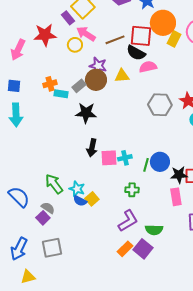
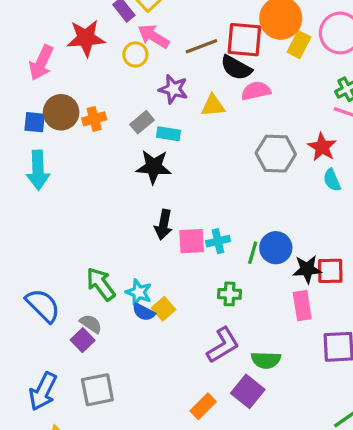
brown circle: (96, 80) -> (61, 112), moved
cyan rectangle: (61, 94) -> (168, 134), moved
orange rectangle: (125, 249) -> (203, 406), moved

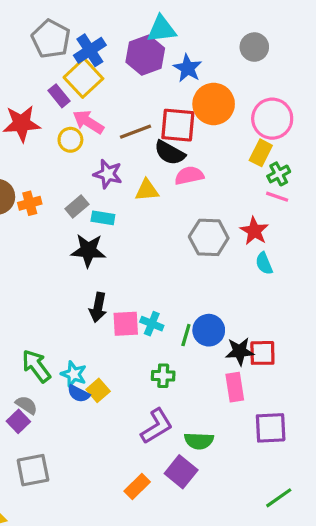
yellow rectangle: (299, 45) -> (261, 153), moved
cyan cross: (218, 241) -> (152, 324), turned 35

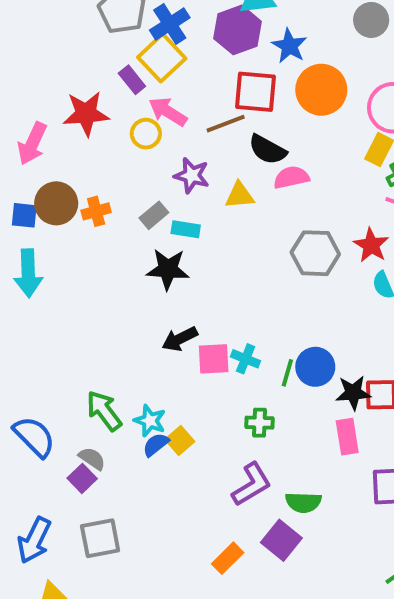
red square: (178, 125) -> (256, 92), moved
black arrow: (98, 307) -> (180, 339), turned 52
blue semicircle: (79, 394) -> (156, 445), turned 115

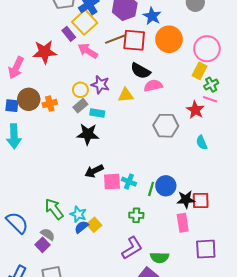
brown line: (226, 124) -> (115, 39), moved
yellow circle: (146, 134) -> (80, 90), moved
red star: (371, 245) -> (195, 110), moved

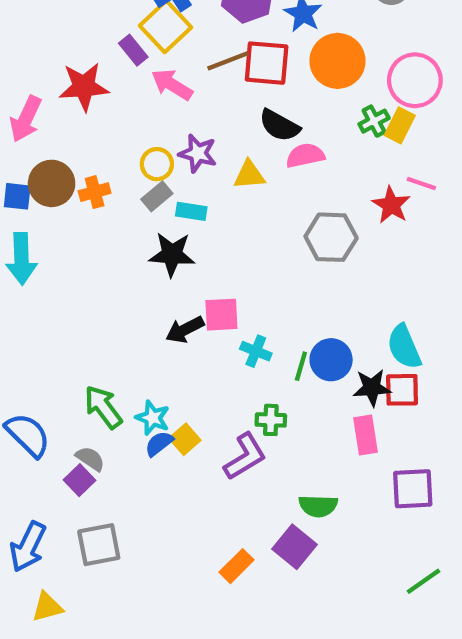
green cross: (211, 85) -> (374, 121), moved
cyan semicircle: (202, 143) -> (404, 347), moved, size x1.5
pink square: (112, 182) -> (221, 315), moved
purple L-shape: (132, 248) -> (245, 456), moved

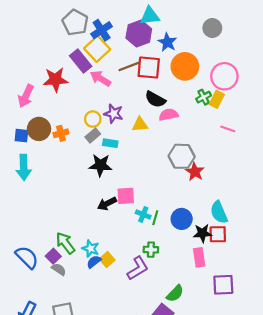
purple rectangle: (133, 50) -> (81, 61), size x1.5
red star: (391, 205) -> (195, 172), moved
green line: (301, 366) -> (155, 218), moved
purple square: (79, 480) -> (53, 256), moved
green semicircle: (318, 506) -> (175, 294), turned -48

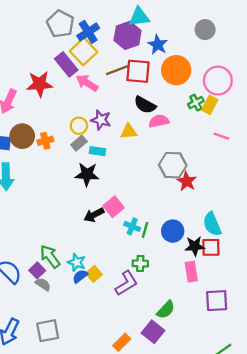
pink square: (126, 196) -> (114, 207), turned -36

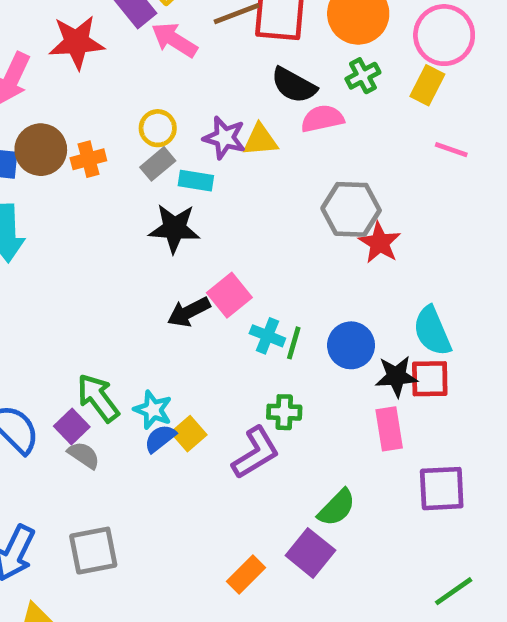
green cross: (196, 103) -> (363, 76), moved
purple star: (101, 120) -> (225, 138), moved

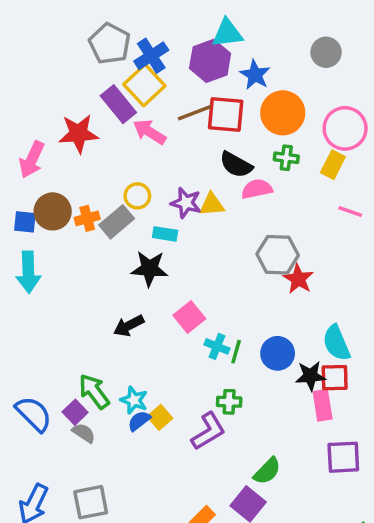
green cross: (363, 76) -> (286, 158), turned 35
gray rectangle: (158, 164) -> (117, 222), moved, size x1.4
black arrow: (189, 312) -> (129, 326), moved
pink rectangle: (389, 429) -> (323, 405), moved

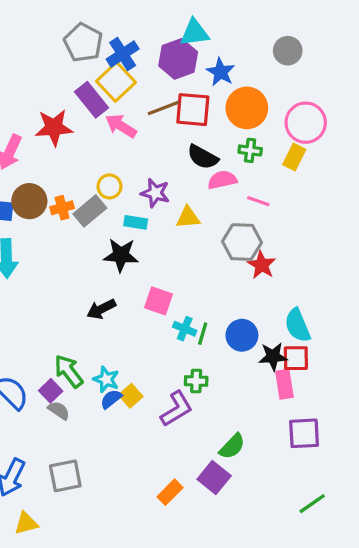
yellow triangle: (212, 205) -> (188, 217), moved
pink line: (350, 211) -> (258, 201), moved
pink square: (189, 317) -> (159, 301), turned -32

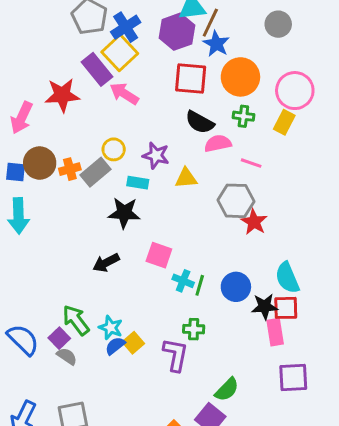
brown line: (163, 108) -> (210, 23), moved, turned -44
purple L-shape: (177, 409) -> (176, 355), turned -48

